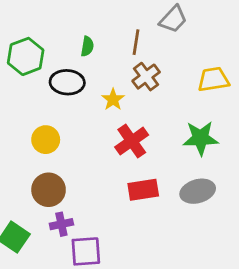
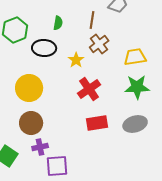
yellow trapezoid: (213, 79) -> (135, 57), moved
yellow circle: (46, 140) -> (29, 88), size x1.4

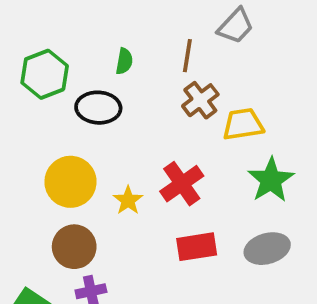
yellow trapezoid: (135, 57) -> (243, 124), moved
yellow star: (76, 60) -> (128, 200), moved
green star: (137, 87) -> (271, 180), turned -30

